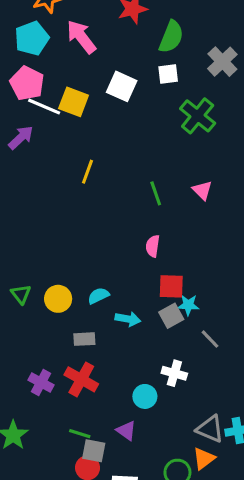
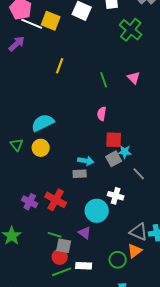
cyan semicircle: (98, 296) -> (43, 123), moved, size x1.6
gray rectangle: (84, 339) -> (80, 174), moved
cyan circle: (145, 396) -> (97, 211), size x1.5

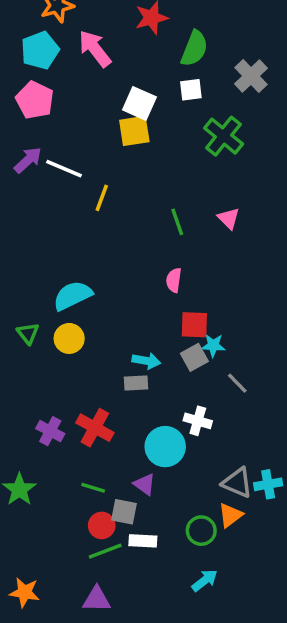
yellow square: (51, 21) -> (134, 131), moved, turned -30
white line: (32, 24) -> (64, 169), moved
gray square: (64, 246) -> (124, 512), moved

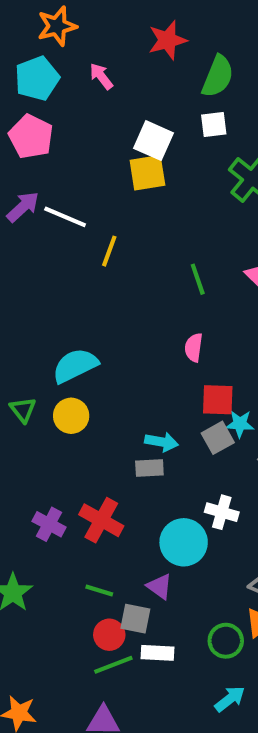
pink arrow: (95, 49) -> (101, 76), size x0.6

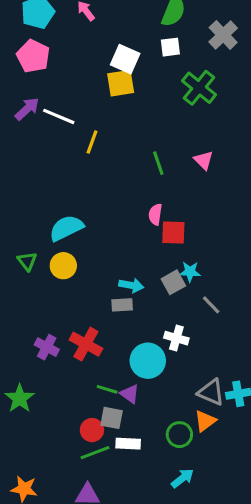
red square: (218, 400) -> (173, 233), moved
green line: (99, 591) -> (107, 389), moved

